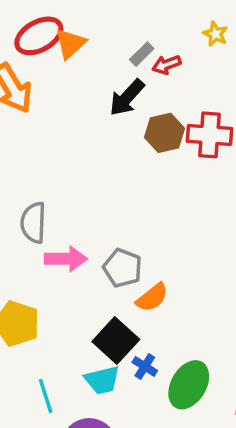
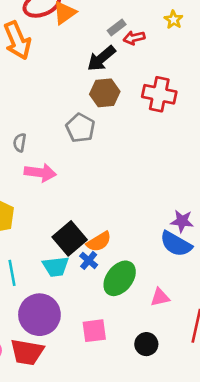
brown hexagon: (164, 133) -> (105, 93), moved
gray semicircle: (33, 223) -> (20, 143), size x0.6
gray pentagon: (123, 268) -> (80, 128), moved
orange semicircle: (152, 297) -> (99, 242), moved

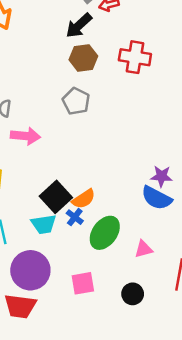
gray pentagon: (80, 128) -> (76, 101), moved

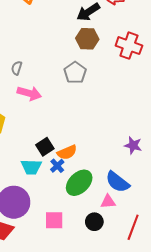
black square: (56, 197) -> (45, 147), size x0.7
blue semicircle: (157, 198) -> (118, 182), moved
black circle: (133, 294) -> (94, 222), moved

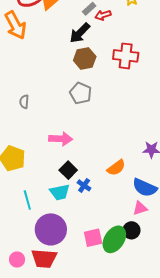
pink arrow: (29, 93) -> (61, 139), moved
orange semicircle: (67, 152) -> (116, 168), moved
green ellipse: (79, 183) -> (114, 239), moved

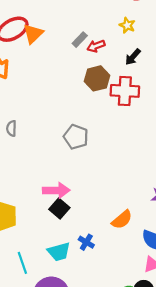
black arrow: (80, 33) -> (133, 57), moved, size x0.7
brown hexagon: (85, 59) -> (97, 78), moved
gray semicircle: (24, 102) -> (11, 128), moved
black square: (68, 170) -> (59, 209), moved

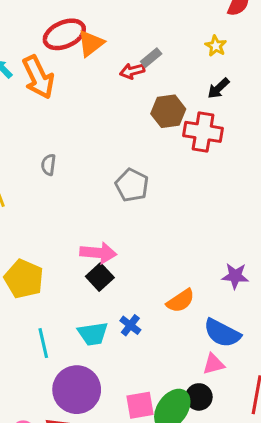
red arrow: (96, 46) -> (132, 71), moved

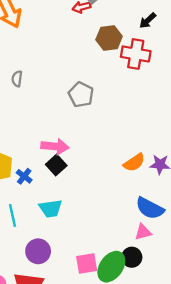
orange semicircle: (180, 301) -> (134, 163), moved
blue cross: (130, 325) -> (24, 176), moved
purple circle: (77, 390) -> (38, 251), size x0.7

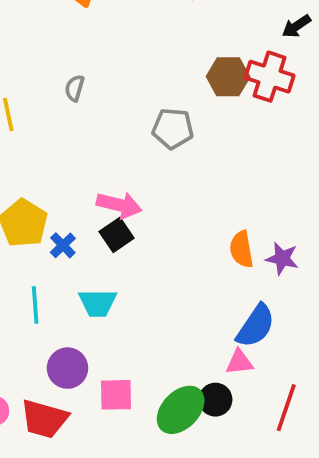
brown hexagon: (109, 38) -> (228, 77), moved
gray pentagon: (81, 95) -> (173, 129), turned -30
orange semicircle: (134, 163) -> (241, 249), turned 105
blue semicircle: (150, 208) -> (256, 326), turned -92
pink square: (87, 263) -> (116, 395), moved

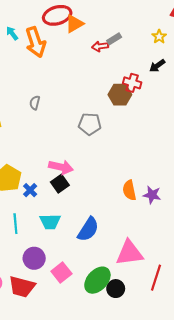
red cross: (269, 77) -> (132, 83), moved, size x0.7
blue semicircle: (256, 326) -> (88, 229), moved
pink triangle: (239, 362) -> (129, 253), size x1.8
pink square: (116, 395) -> (61, 273), turned -36
black circle: (215, 400) -> (116, 289), moved

